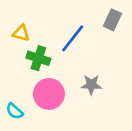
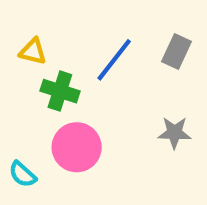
gray rectangle: (112, 20) -> (177, 51), moved
gray star: (91, 85) -> (174, 133), moved

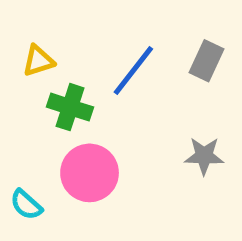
yellow triangle: (33, 51) -> (38, 61), turned -32

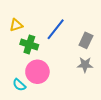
gray rectangle: (207, 61) -> (86, 40), moved
cyan semicircle: (26, 205) -> (19, 85), moved

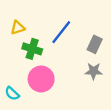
cyan semicircle: (19, 85) -> (12, 93), moved

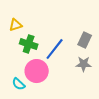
blue line: (61, 32) -> (55, 49), moved
cyan semicircle: (12, 93) -> (19, 84), moved

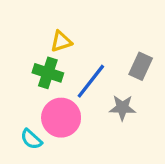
yellow triangle: (16, 25) -> (61, 41), moved
gray star: (84, 64) -> (122, 108), moved

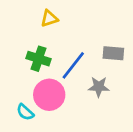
yellow triangle: (61, 41) -> (49, 19), moved
gray rectangle: (141, 66) -> (113, 53), turned 70

